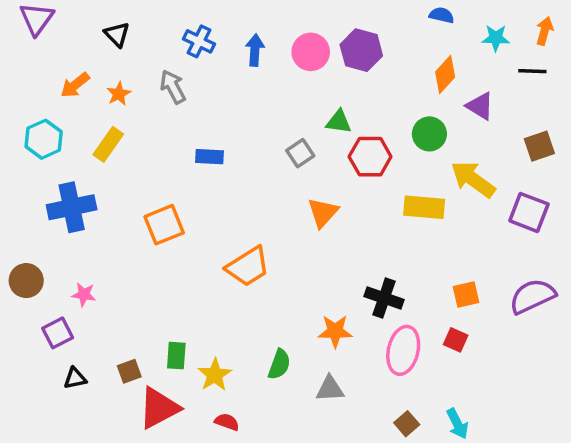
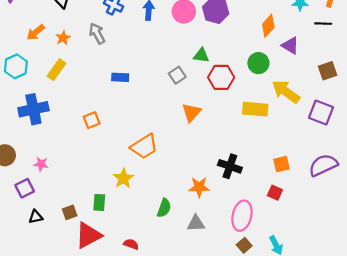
orange square: (164, 225) -> (92, 120), size x0.7
pink ellipse: (403, 350) -> (242, 216), moved
yellow star: (215, 375) -> (123, 178), moved

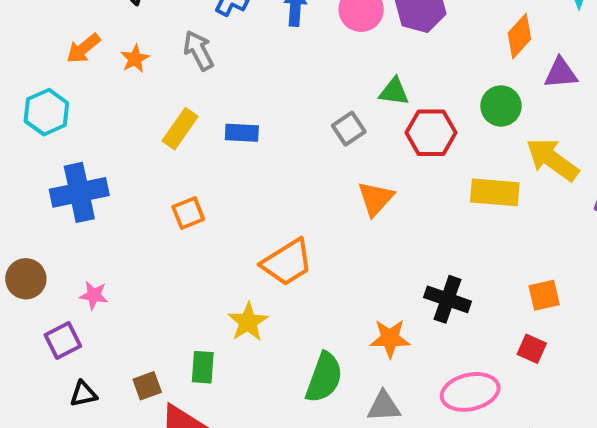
purple triangle: (290, 46) -> (561, 73), turned -36
yellow rectangle: (56, 70) -> (180, 129), moved
green semicircle: (164, 208) -> (324, 378), size x1.4
pink ellipse: (242, 216) -> (470, 392), turned 64

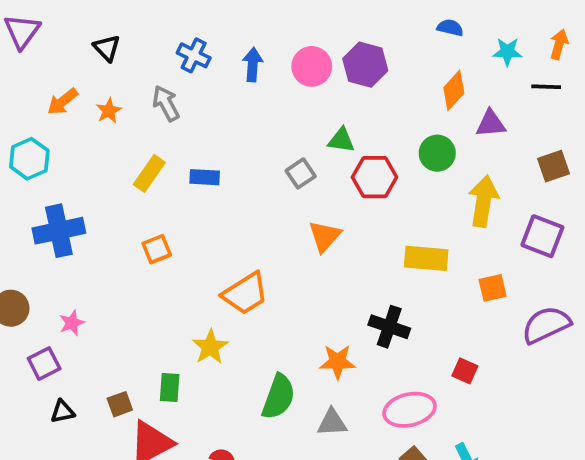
yellow arrow: (552, 159) -> (483, 201), turned 63
yellow rectangle: (495, 192) -> (426, 258), moved
pink star: (94, 295) -> (72, 323), turned -30
orange square: (544, 295) -> (493, 288), moved

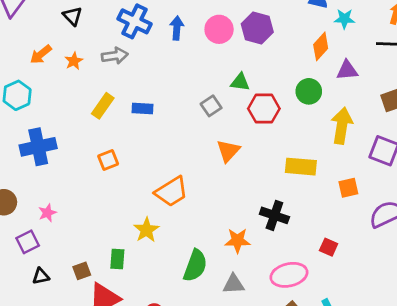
cyan star: (507, 52) -> (344, 19), moved
blue cross: (194, 55) -> (135, 21), size x1.4
gray arrow: (166, 103) -> (115, 56), turned 110

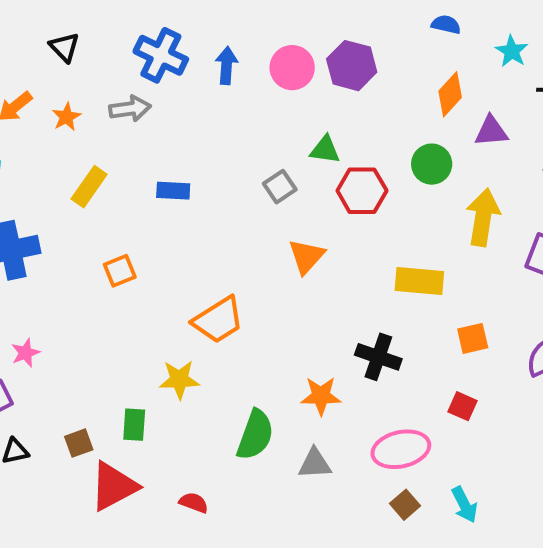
cyan star: (344, 19) -> (512, 51), moved, turned 30
yellow rectangle: (103, 106) -> (89, 187), moved
orange square: (348, 188) -> (473, 338), moved
yellow star: (146, 230) -> (179, 379), turned 30

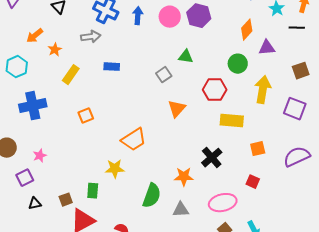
orange star: (66, 117) -> (55, 50), moved
blue rectangle: (173, 191) -> (112, 67), moved
red hexagon: (362, 191) -> (215, 90), moved
black cross: (378, 357) -> (212, 158), turned 30

